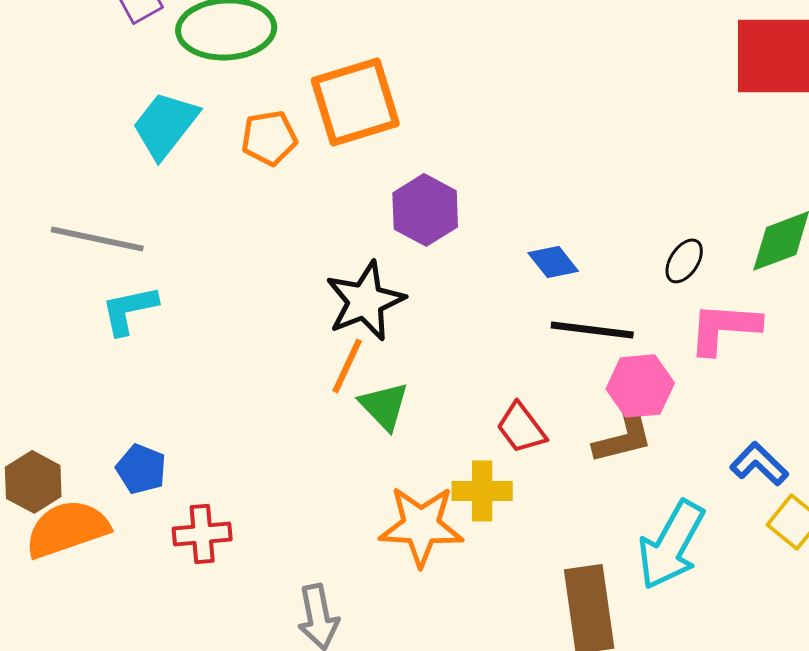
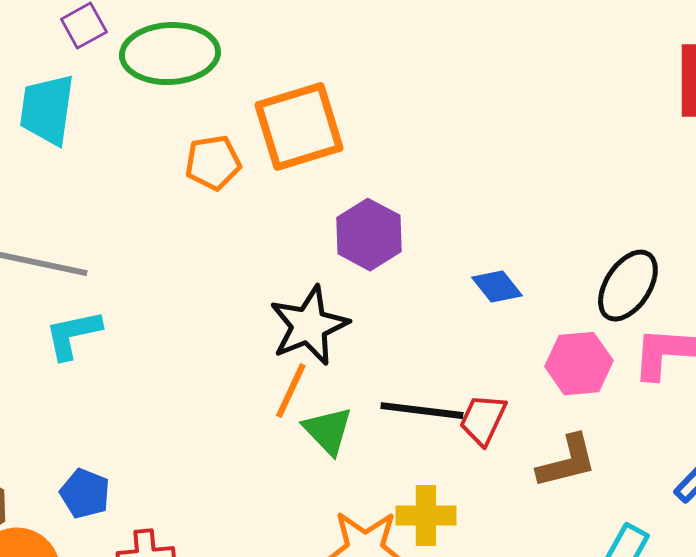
cyan trapezoid: (165, 125) -> (47, 110), moved, turned -30
black ellipse: (684, 261) -> (628, 286), size x1.6
black line: (592, 330) -> (422, 411), moved
pink hexagon: (640, 386) -> (579, 364), moved
red trapezoid: (521, 428) -> (483, 420), moved, turned 62

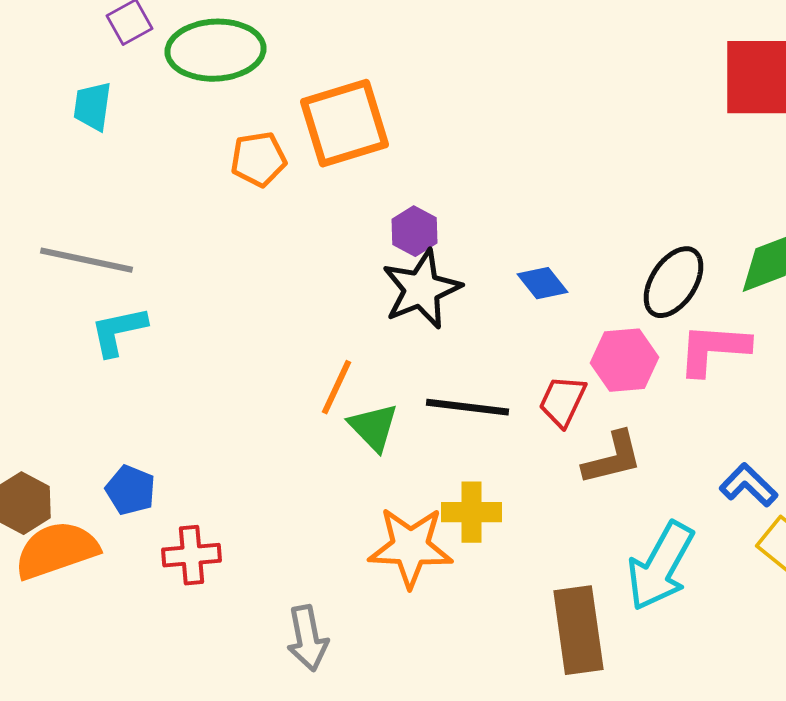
cyan trapezoid: (47, 110) -> (92, 106), size x0.7
purple hexagon: (369, 235) -> (414, 231), size x0.7
black star: (309, 326) -> (421, 289), moved
red trapezoid: (483, 420) -> (562, 401), moved

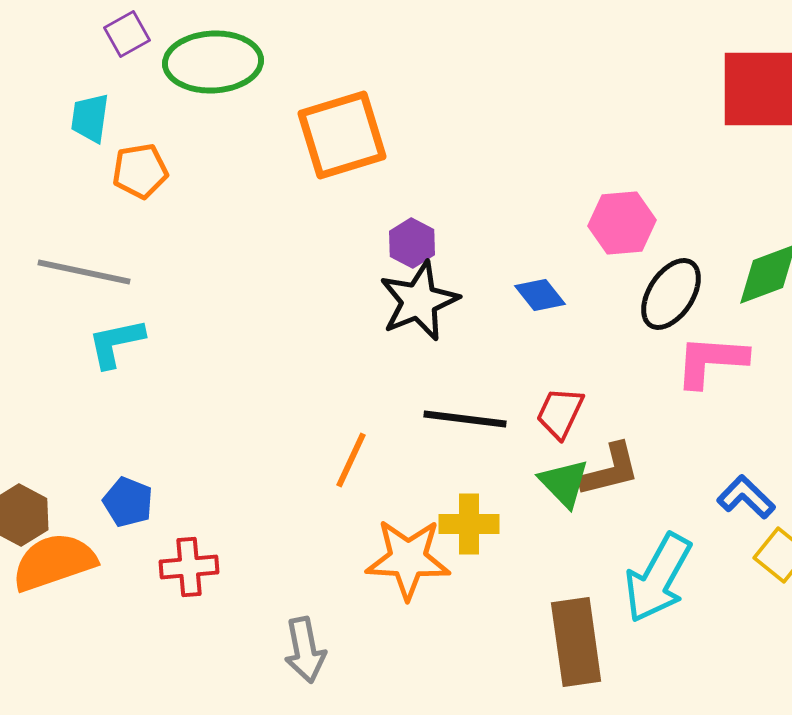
orange pentagon: (258, 159) -> (140, 171), moved
pink hexagon: (624, 360) -> (622, 223), moved
orange line: (336, 387) -> (351, 460), moved
green triangle: (373, 427) -> (564, 483), moved

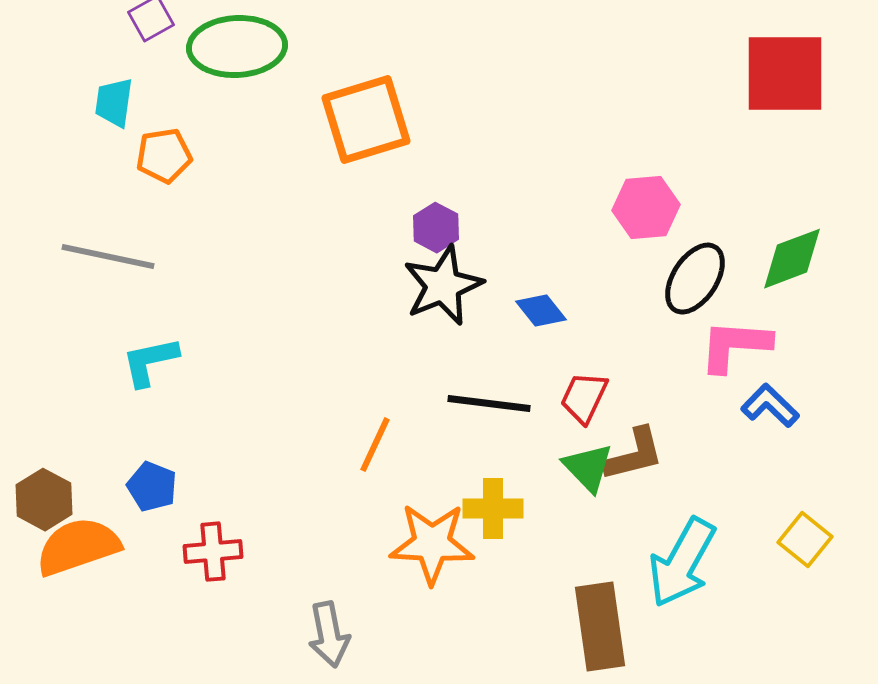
blue diamond: (540, 295) -> (541, 311), moved
cyan L-shape: (116, 343) -> (150, 362), moved
blue L-shape: (746, 497) -> (770, 406), moved

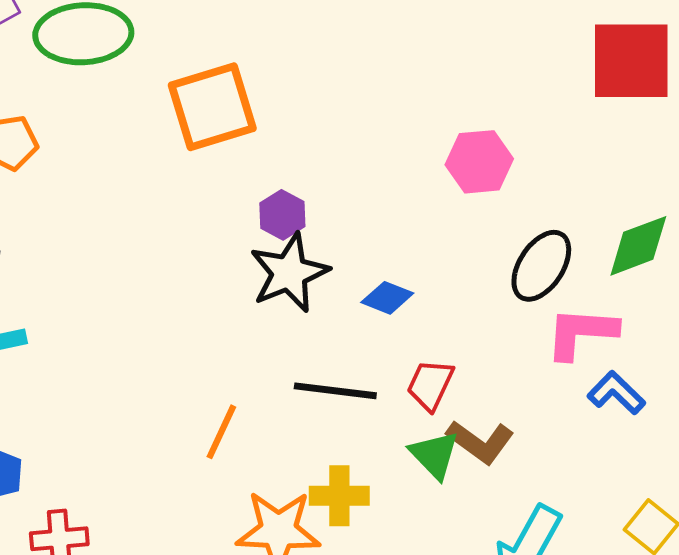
pink hexagon: (646, 208) -> (479, 162), moved
blue diamond: (541, 311) -> (387, 298), turned -30
brown L-shape: (634, 455) -> (480, 442), turned 50

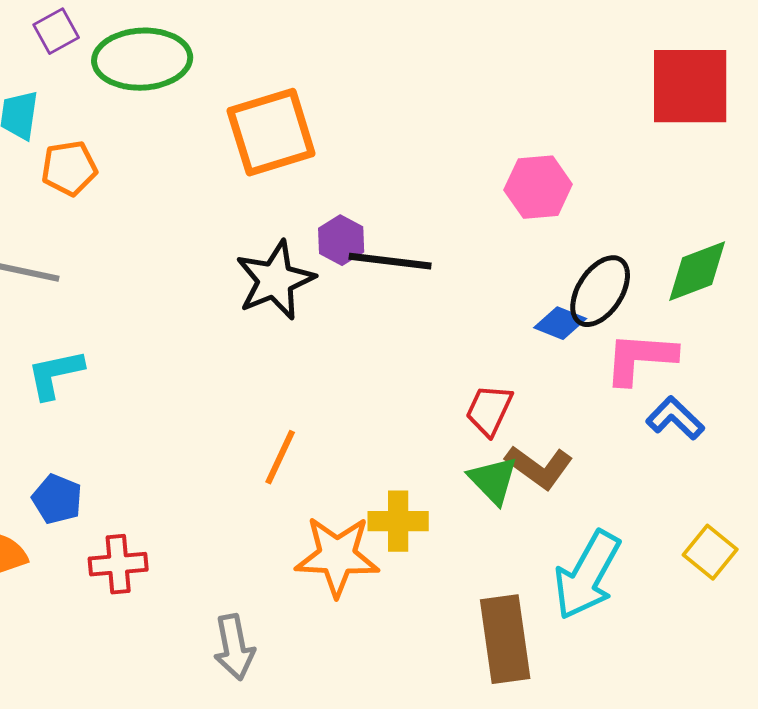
black star: (289, 273) -> (275, 280), moved
blue diamond: (387, 298) -> (560, 323), moved
black line: (335, 391) -> (390, 261), moved

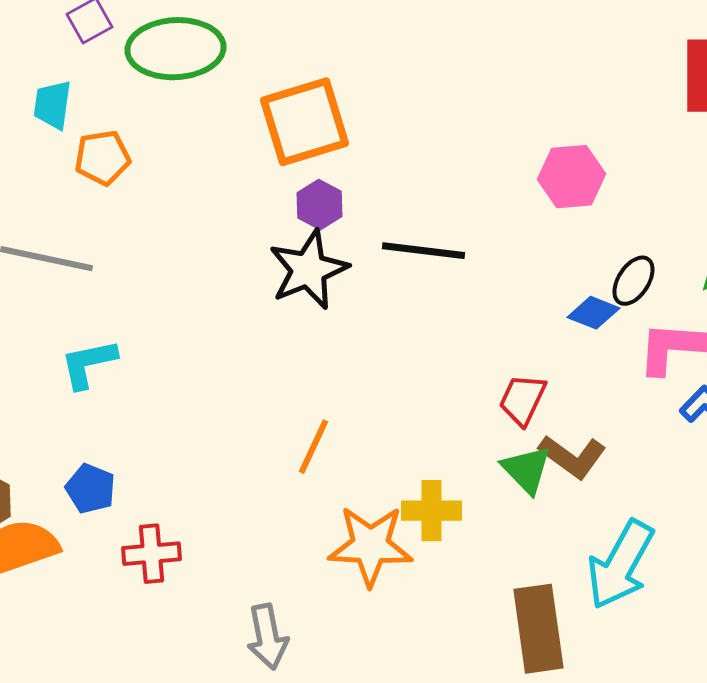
purple hexagon: (341, 240) -> (319, 205), moved
black ellipse: (600, 291) -> (633, 281), size x0.7

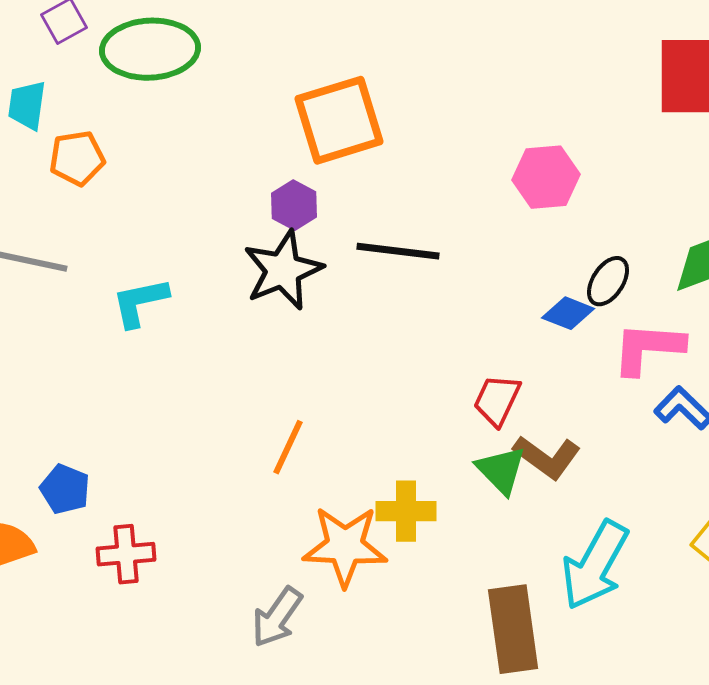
orange square: (304, 122) -> (339, 120), moved
cyan L-shape: (88, 364) -> (140, 302), moved
gray arrow: (267, 637) -> (277, 617), moved, turned 46

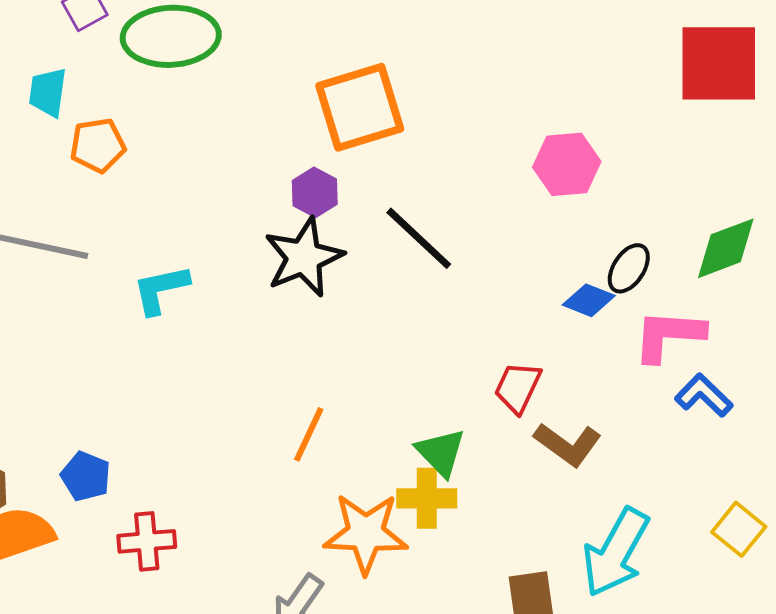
black line: (398, 251) -> (419, 238), turned 36
green triangle: (501, 470) -> (441, 452), moved

